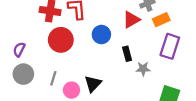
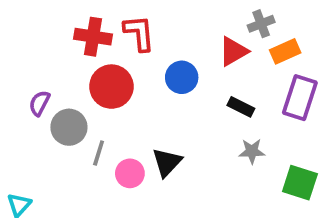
black rectangle: (127, 54) -> (241, 107), moved, turned -48
gray star: (143, 69) -> (252, 151), moved
gray circle: (23, 74) -> (69, 127), moved

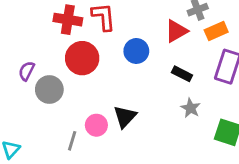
gray star: (252, 151) -> (191, 108), turned 30
gray line: (99, 153) -> (72, 141), moved

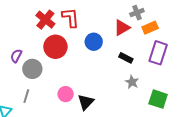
red cross: (68, 20) -> (45, 20), turned 30
black triangle: (125, 117) -> (86, 102), moved
gray line: (72, 141) -> (26, 96), moved

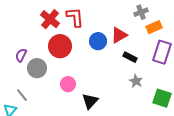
red triangle: (122, 28) -> (119, 35), moved
pink circle: (66, 94) -> (68, 84), moved
gray line: (26, 96) -> (22, 95), moved, turned -56

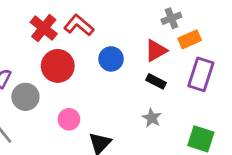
red L-shape: (75, 17) -> (79, 25), turned -45
red triangle: (119, 35) -> (156, 51), moved
gray star: (136, 81) -> (152, 118), moved

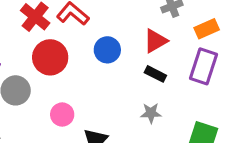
orange rectangle: (190, 39) -> (207, 29), moved
gray star: (152, 118) -> (151, 113), turned -30

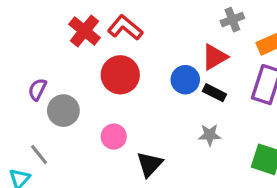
blue circle: (107, 50) -> (185, 80), moved
red circle: (50, 57) -> (120, 75), moved

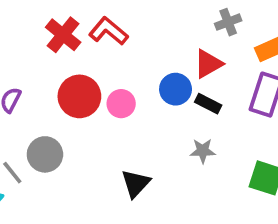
red circle: (120, 75) -> (79, 96), moved
gray circle: (63, 111) -> (45, 154), moved
pink circle: (114, 137) -> (121, 104), moved

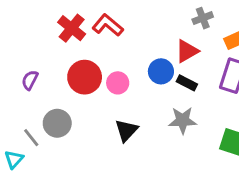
gray star: (203, 151) -> (183, 120), size x1.4
black triangle: (136, 183) -> (126, 130), moved

